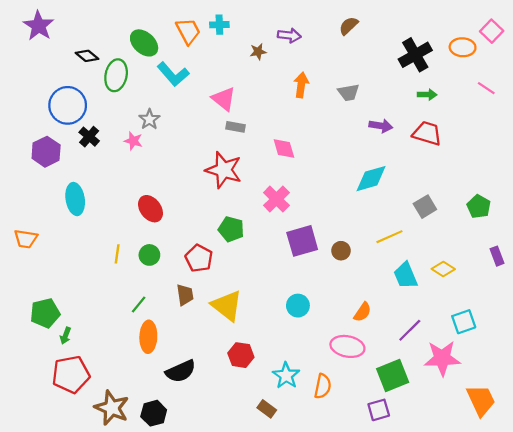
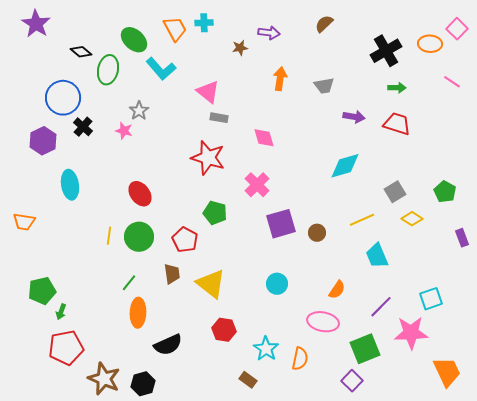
green circle: (149, 255) -> (139, 237), size x1.5
yellow diamond: (443, 269) -> (412, 219), moved
purple square: (379, 410) -> (352, 381), turned -30

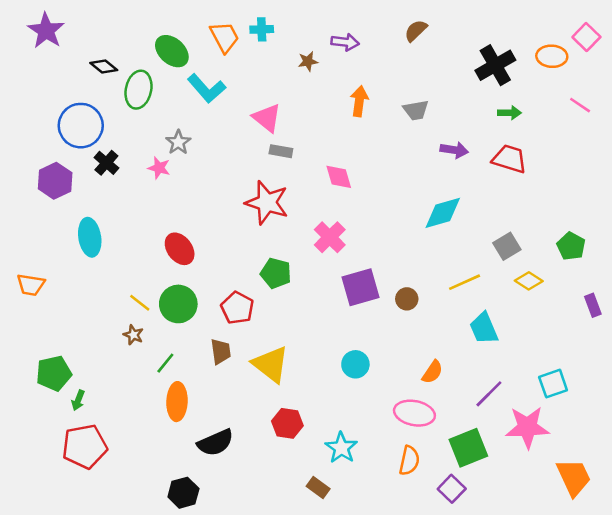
yellow line: (109, 236) -> (140, 303), turned -60
orange semicircle: (300, 359) -> (409, 461), moved
brown star: (104, 379) -> (133, 335), moved, size x0.5

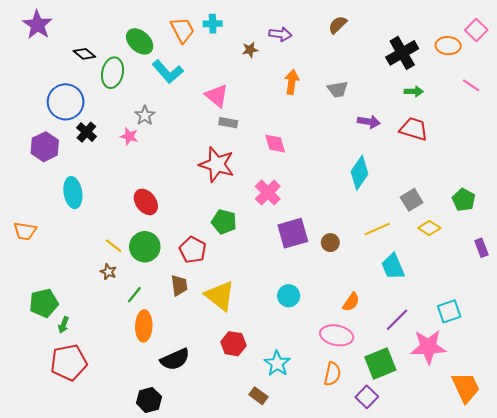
cyan diamond: (443, 213) -> (359, 173), turned -40

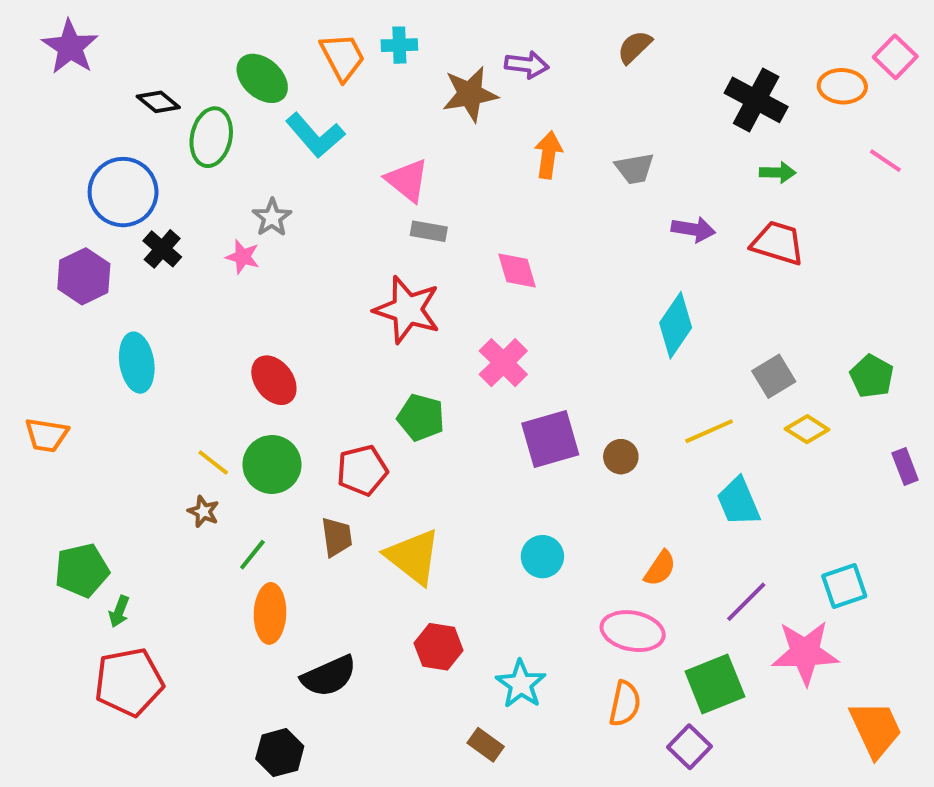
brown star: (250, 50) -> (470, 94), size x1.8
black cross: (402, 53) -> (756, 100), turned -32
red pentagon: (193, 250) -> (362, 470), turned 30

